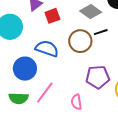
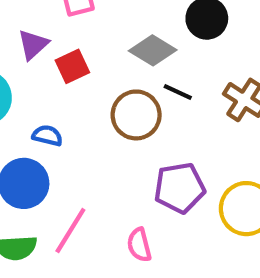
black line: (101, 32) -> (178, 92), turned 48
blue semicircle: (47, 49) -> (47, 136), moved, size x0.6

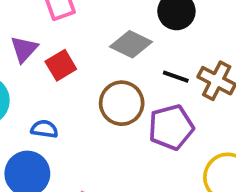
black line: (178, 92) -> (176, 77), moved
purple pentagon: (180, 188) -> (171, 127), moved

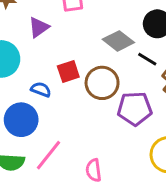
red square: (61, 65) -> (68, 72), moved
black line: (176, 77) -> (147, 59), moved

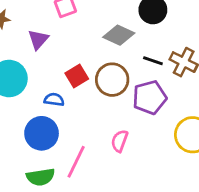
black line: (147, 59) -> (153, 61), moved
pink semicircle: (94, 170) -> (120, 141), moved, turned 40

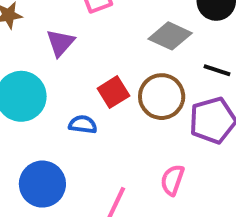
blue circle: (42, 133) -> (42, 184), moved

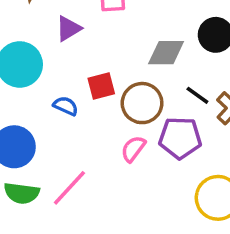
gray diamond: (170, 36) -> (166, 53), turned -42
pink semicircle: (172, 180) -> (133, 149), moved

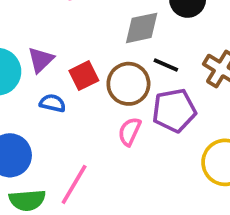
purple triangle: (68, 29) -> (41, 60), moved
black line: (197, 95) -> (166, 65), moved

